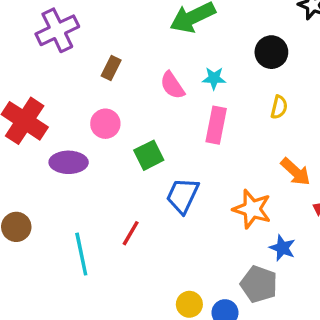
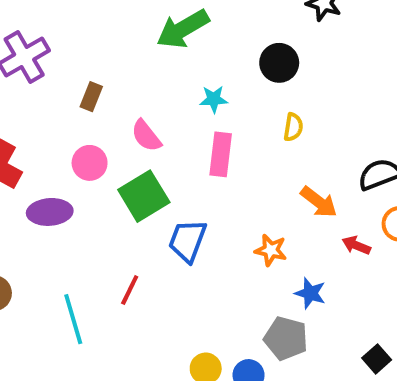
pink semicircle: (172, 85) -> (146, 136), moved
green square: (149, 155) -> (144, 196), size x1.4
orange star: (252, 209) -> (271, 250), size x0.7

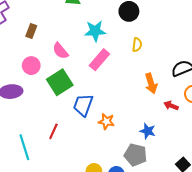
cyan star: (214, 99) -> (95, 31), size x1.5
pink rectangle: (221, 154) -> (99, 60), turned 35
orange arrow: (319, 202) -> (151, 83), turned 36
orange star: (271, 250) -> (106, 121), moved

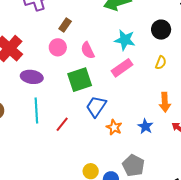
pink circle: (31, 66) -> (58, 47), moved
blue star: (148, 131) -> (145, 126), moved
cyan line: (24, 147) -> (36, 111), moved

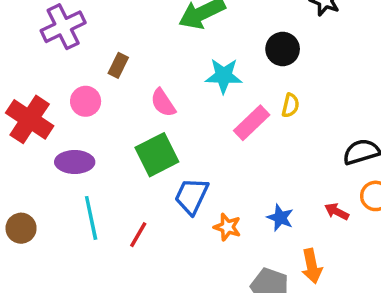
pink circle: (58, 47) -> (86, 101), moved
pink rectangle: (122, 68) -> (252, 123), moved
orange arrow: (165, 102) -> (312, 266), moved

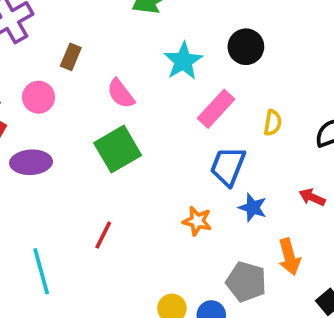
black circle: (283, 49) -> (246, 47), moved
cyan star: (224, 76) -> (183, 61), turned -30
yellow semicircle: (290, 105) -> (273, 123), moved
blue trapezoid: (191, 196) -> (228, 166), moved
cyan line: (91, 218) -> (41, 271), moved

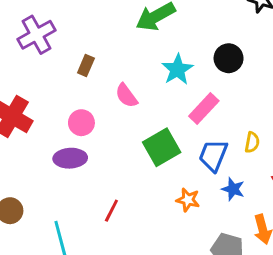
pink circle: (38, 97) -> (81, 123), moved
yellow semicircle: (273, 123) -> (252, 142), moved
green square: (118, 149) -> (162, 147), moved
purple ellipse: (31, 162) -> (70, 158), moved

